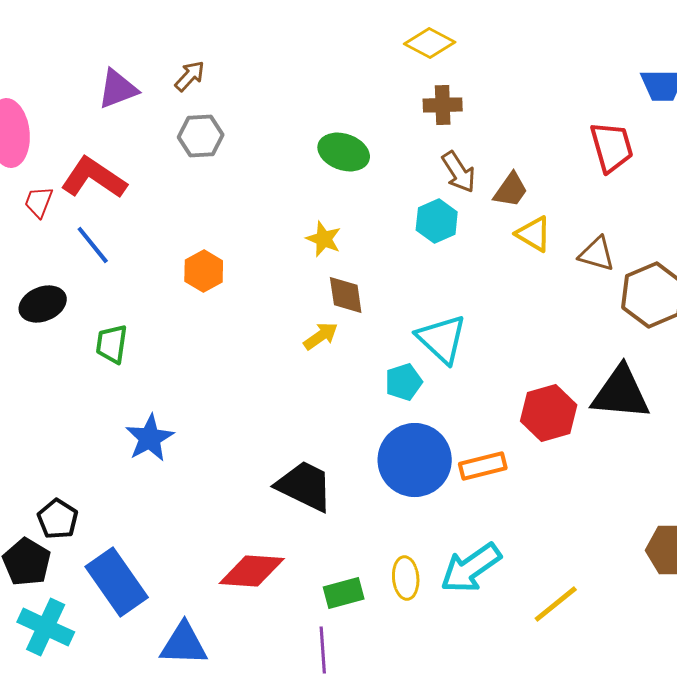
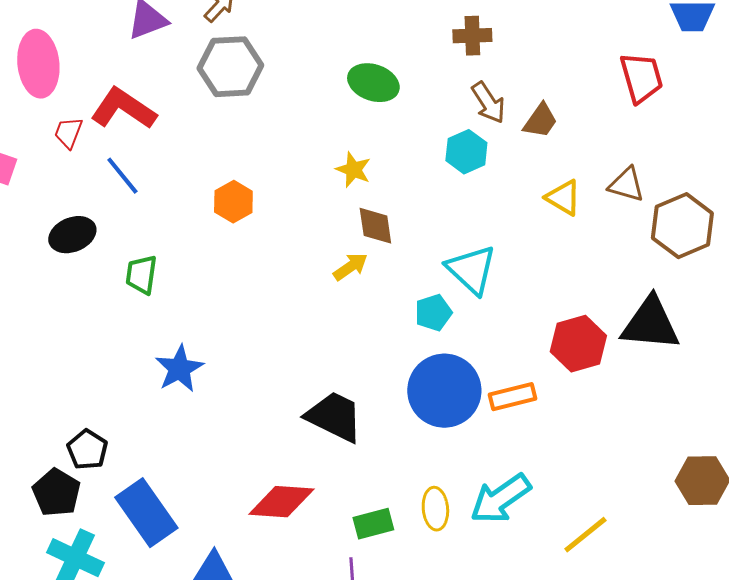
gray hexagon: (201, 136) -> (230, 67), size x1.4
yellow triangle: (534, 234) -> (563, 198), moved

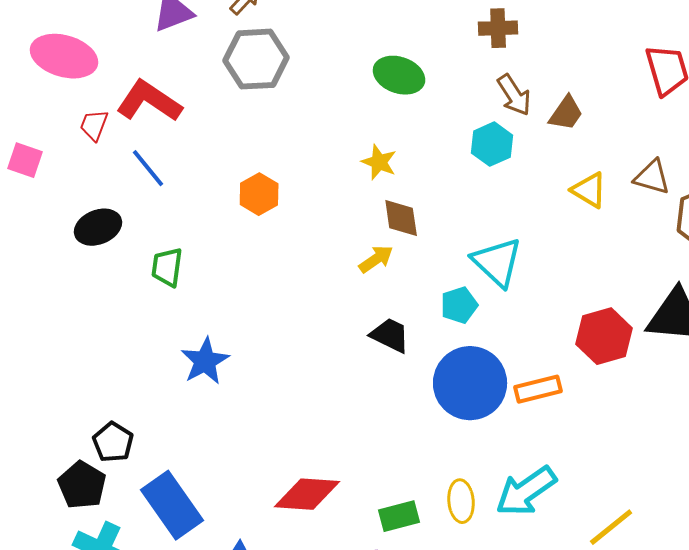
pink ellipse: (38, 64) -> (64, 56), turned -68
black trapezoid: (334, 417) -> (390, 335), moved, size x0.7

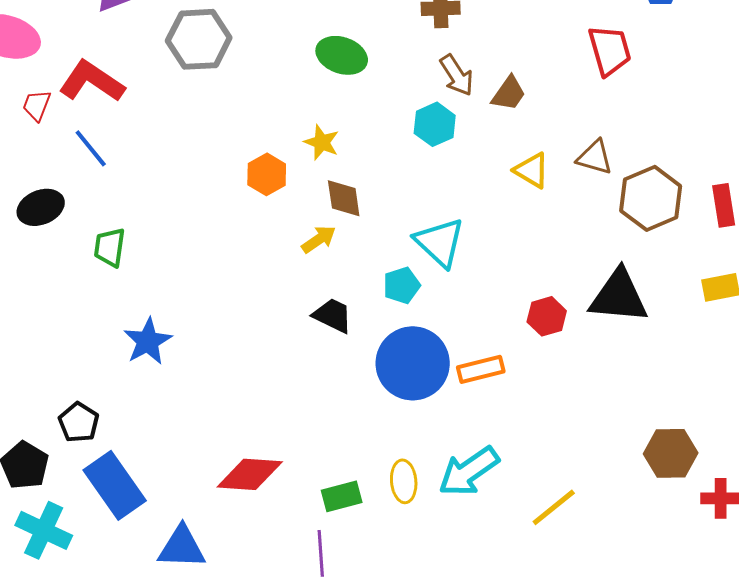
orange hexagon: (259, 194) -> (267, 174), moved
red hexagon: (604, 336) -> (547, 316), size x0.7
black pentagon: (113, 442) -> (79, 422), moved

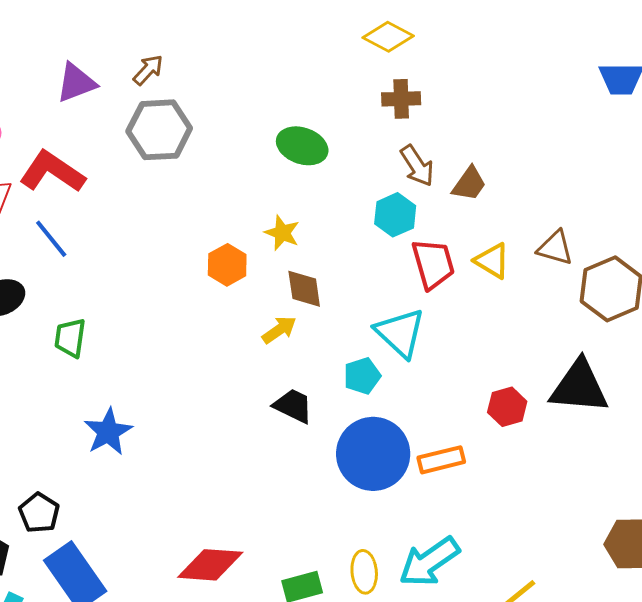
red trapezoid: (610, 50) -> (433, 264), moved

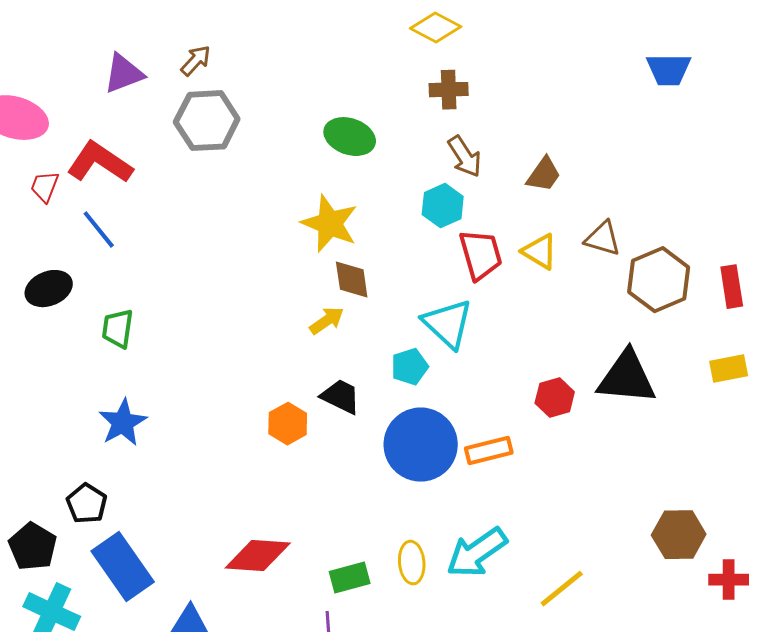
brown trapezoid: (469, 184) -> (544, 175), moved
yellow star: (282, 233) -> (330, 224), size x1.6
orange hexagon: (227, 265) -> (288, 424), moved
blue star: (108, 432) -> (123, 423), moved

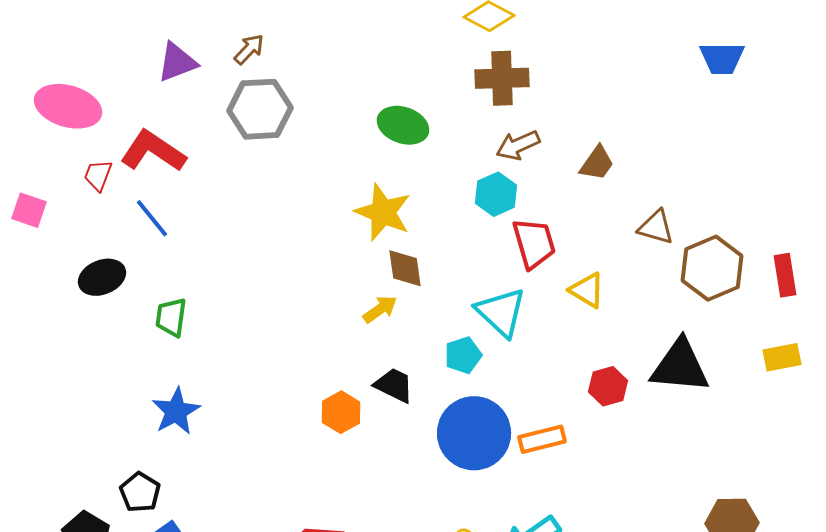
brown cross: (449, 90) -> (502, 78), size x1.4
brown arrow: (465, 157) -> (518, 145), turned 99
yellow triangle: (540, 252) -> (587, 290), moved

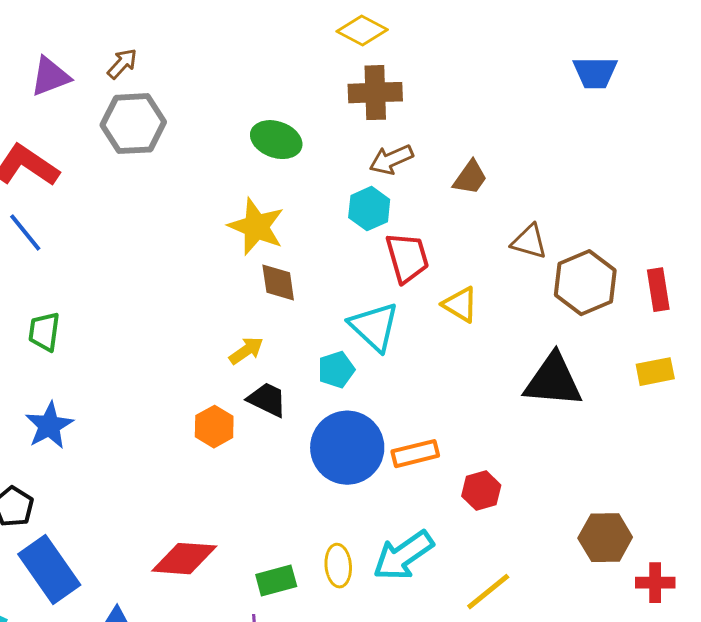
yellow arrow: (380, 309) -> (246, 351), moved
red hexagon: (608, 386) -> (481, 491), moved

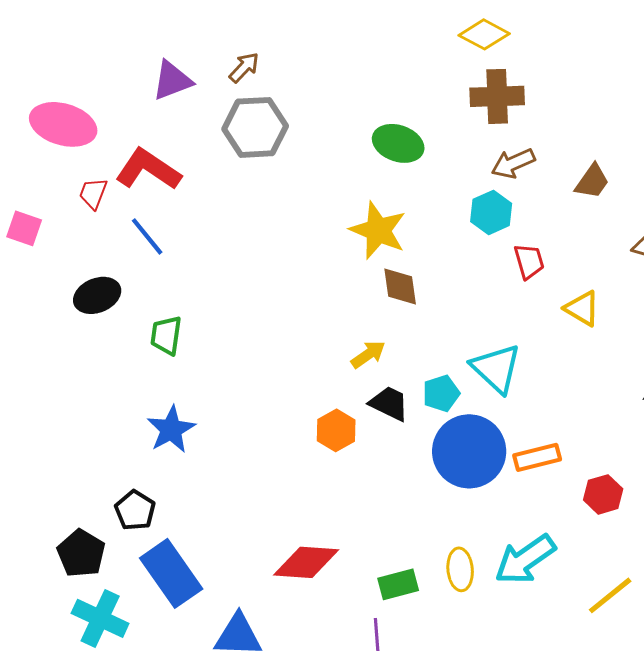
red trapezoid: (407, 258) -> (529, 261), size x0.7
cyan triangle: (374, 327) -> (496, 368), moved
cyan pentagon: (336, 370) -> (441, 393), moved

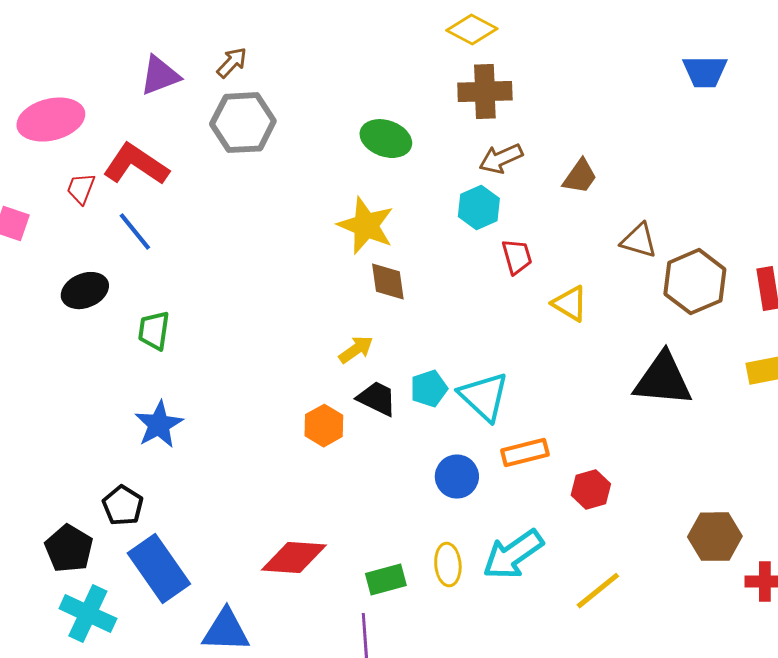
pink ellipse: (63, 124) -> (51, 120), turned -30
cyan triangle: (496, 368) -> (484, 397), moved
blue circle: (469, 451) -> (457, 477), moved, size x0.6

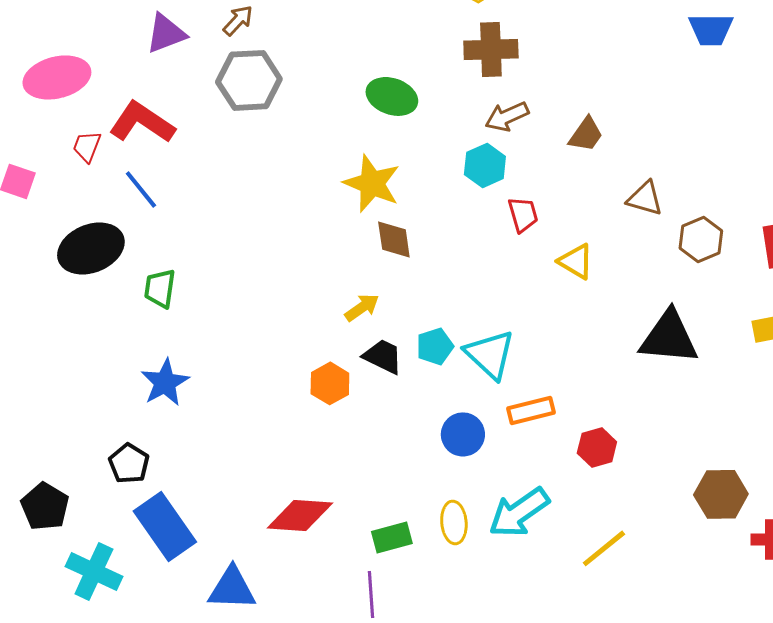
brown hexagon: (695, 282) -> (701, 239), size x0.7
black ellipse: (85, 291) -> (91, 248), size x1.4
black pentagon: (69, 549) -> (45, 506), moved

